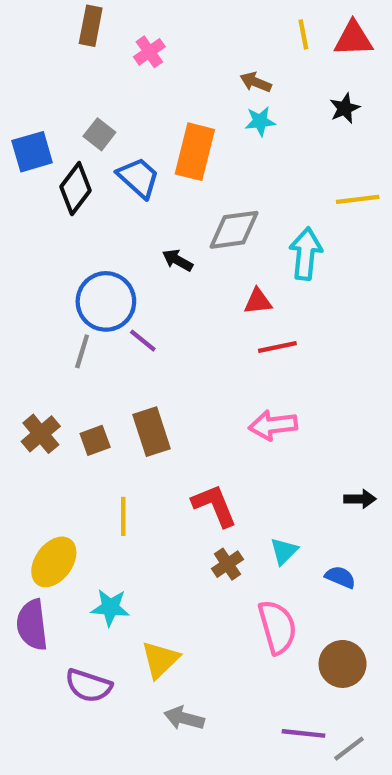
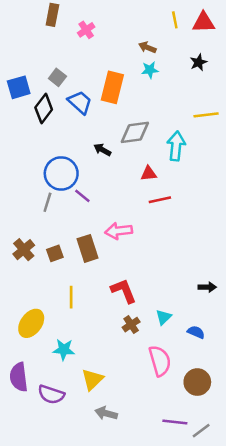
pink arrow: (273, 425) -> (119, 231), moved
purple semicircle: (32, 625) -> (19, 377), moved

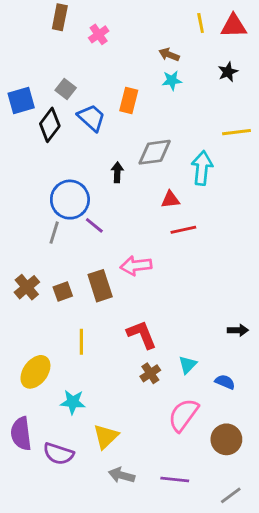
orange rectangle: (112, 87) -> (129, 101), size x0.7
black arrow: (102, 150) -> (117, 172), turned 63
pink semicircle: (160, 361) -> (183, 415), turned -128
purple line: (175, 422) -> (175, 480), moved

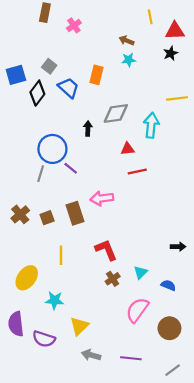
red triangle: (234, 26) -> (175, 31), moved

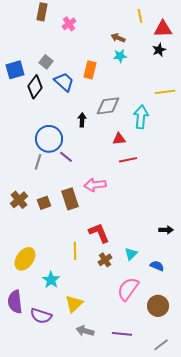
yellow line: (61, 255) -> (75, 251), moved
cyan star: (55, 300) -> (51, 280), turned 30

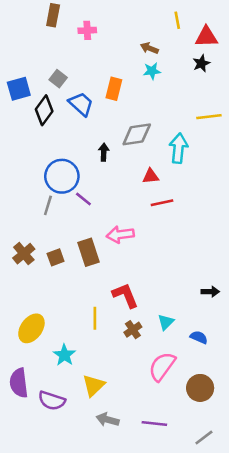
pink cross: (69, 24) -> (87, 30), turned 32

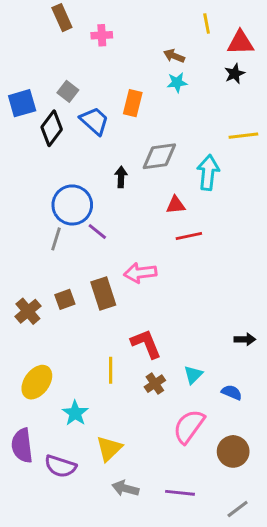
brown rectangle: (53, 15) -> (62, 18), turned -35
brown cross: (24, 254) -> (28, 311), moved

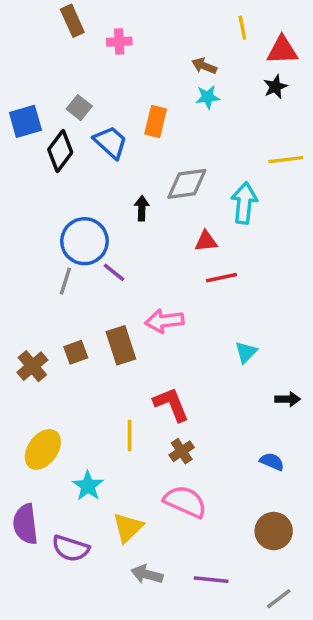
cyan triangle: (193, 375) -> (246, 352), moved
pink semicircle: (189, 426) -> (185, 502), moved, turned 78

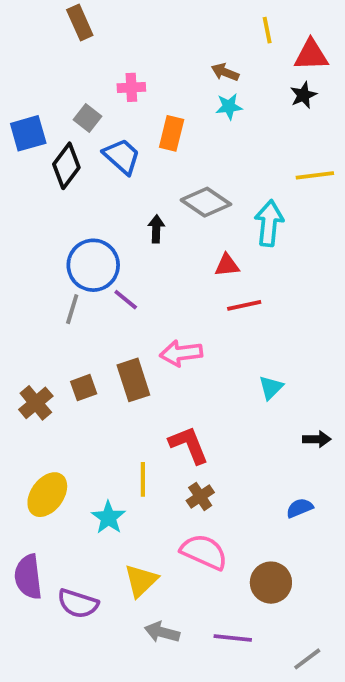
pink cross: (119, 42) -> (131, 87), moved
gray diamond: (187, 184) -> (206, 202), turned 42
blue semicircle: (272, 462) -> (300, 508), turned -45
cyan star: (88, 486) -> (108, 518), moved
brown circle: (274, 531) -> (271, 583), moved

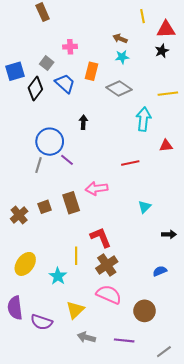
gray diamond: (206, 202) -> (119, 89), moved
red triangle: (227, 265) -> (166, 146), moved
brown cross: (200, 497) -> (107, 265), size x1.5

